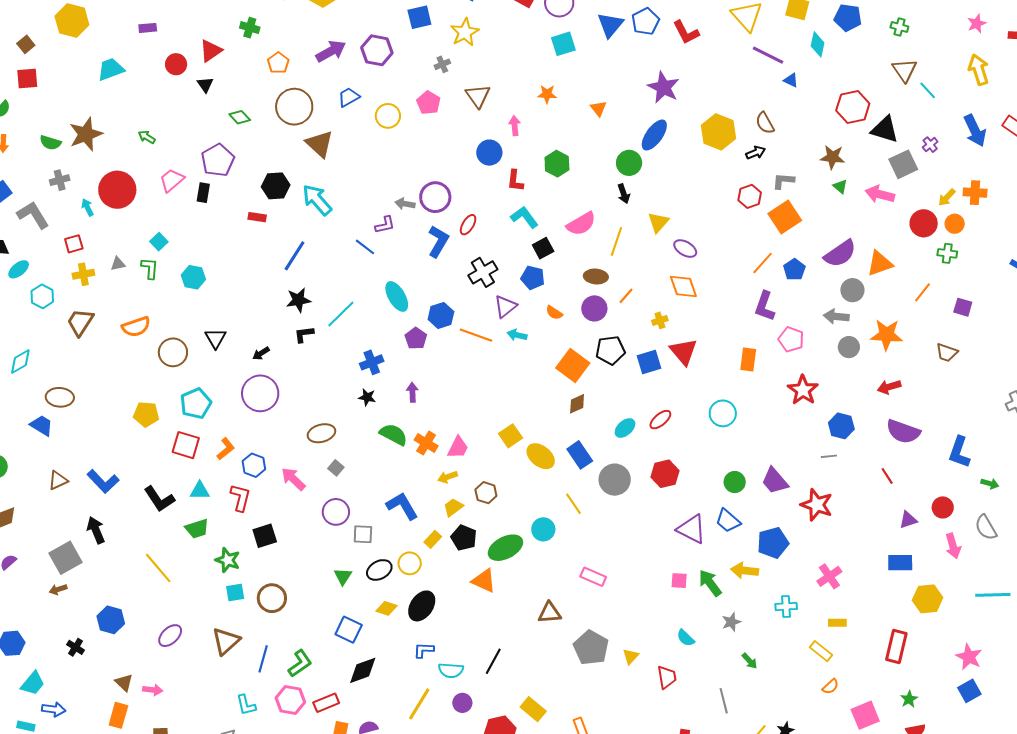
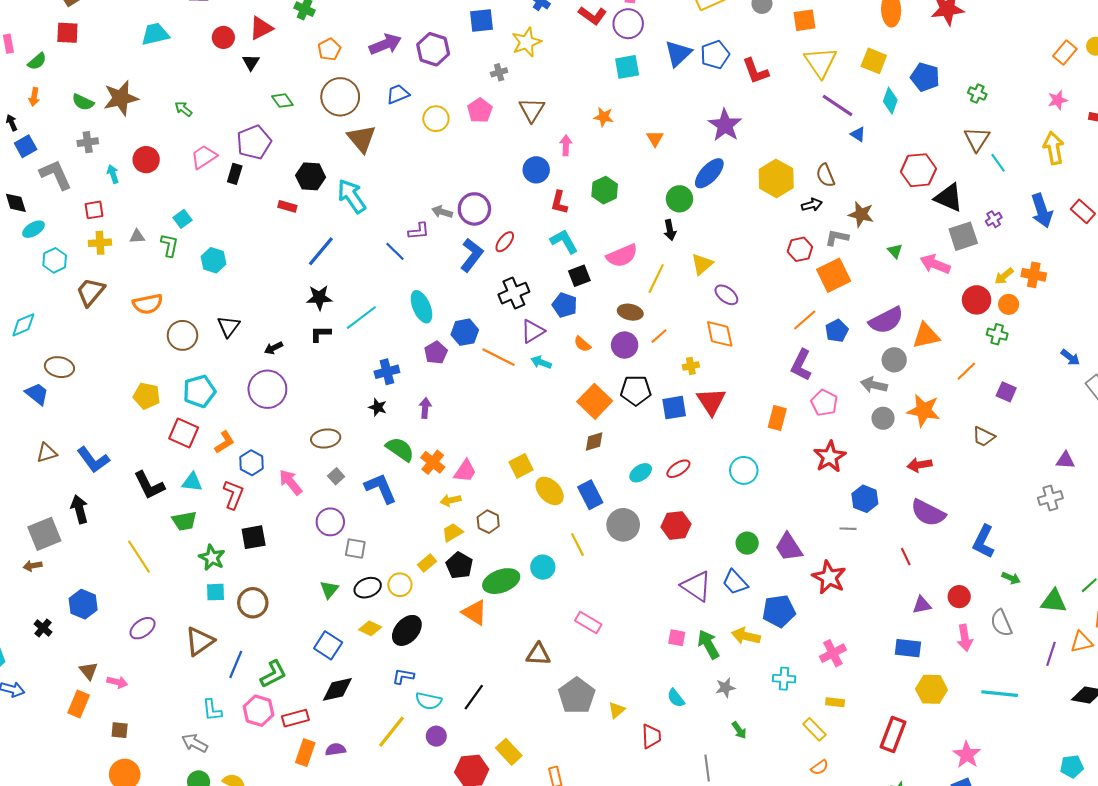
brown star: (832, 157) -> (861, 214), moved
red circle: (117, 190) -> (146, 160), size x0.7
blue L-shape: (402, 506) -> (381, 488), moved

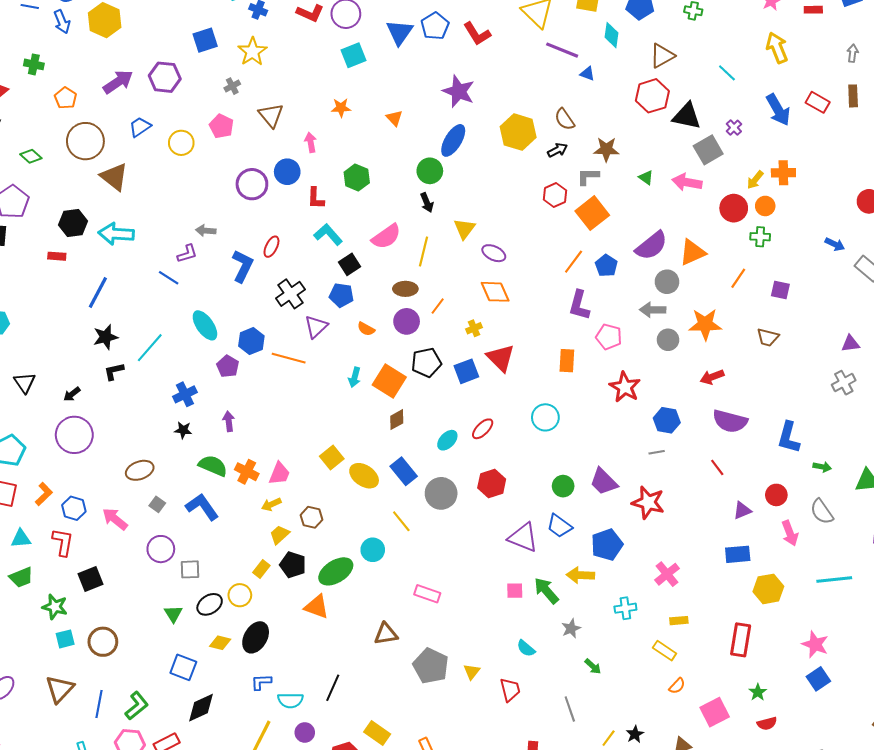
brown triangle: (977, 139) -> (662, 56), moved, turned 40
cyan arrow: (352, 196) -> (116, 234), turned -40
purple circle: (474, 209) -> (252, 184), moved
cyan arrow: (541, 362) -> (354, 377), moved, turned -84

